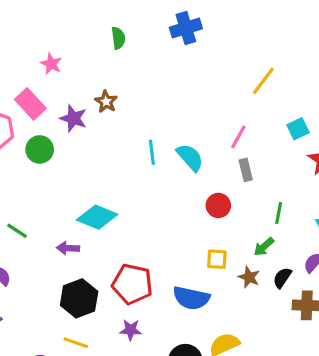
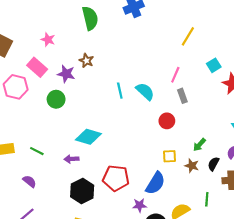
green semicircle: (118, 38) -> (90, 18), size x1.6
green circle: (40, 149) -> (56, 99), moved
green line: (279, 213) -> (207, 199), moved
blue semicircle: (191, 298) -> (155, 183), turned -65
purple star: (131, 330) -> (140, 205), moved

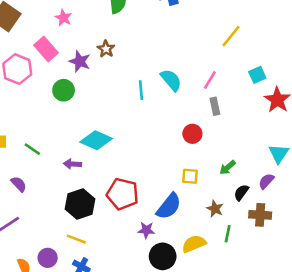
cyan semicircle: (145, 91) -> (171, 80), moved
brown star: (192, 166) -> (215, 209), moved

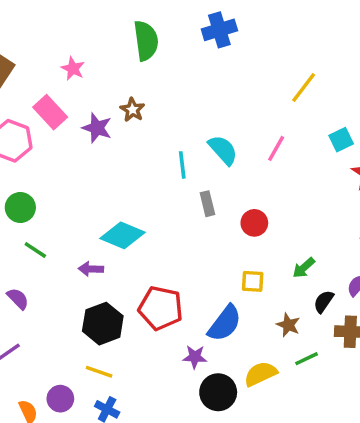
green circle: (64, 90) -> (20, 207), moved
gray rectangle: (215, 106) -> (207, 204), moved
green line: (228, 234) -> (306, 359), turned 54

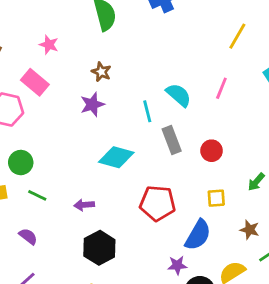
purple star: (97, 128) -> (92, 104), moved, turned -30
gray rectangle: (207, 204) -> (172, 140), size x1.4
cyan diamond: (122, 235) -> (116, 157), moved
red pentagon: (161, 308) -> (158, 203), moved

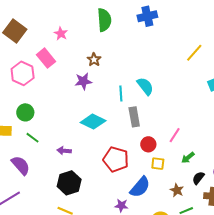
pink line: (221, 88) -> (175, 135), moved
red circle: (212, 151) -> (148, 144), moved
purple semicircle: (28, 236) -> (21, 165), size x1.5

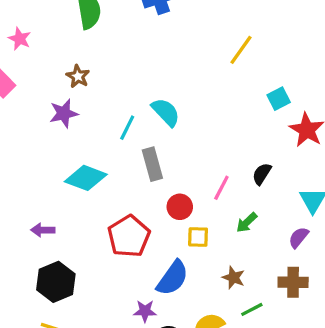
cyan line: (121, 93) -> (127, 128), turned 35
red pentagon: (116, 159) -> (129, 236), turned 30
black semicircle: (198, 178) -> (262, 174), moved

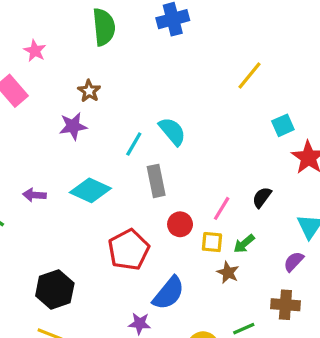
purple arrow: (43, 230) -> (34, 195), moved
yellow square: (198, 237) -> (212, 242), moved
brown star: (234, 278) -> (228, 273), moved

